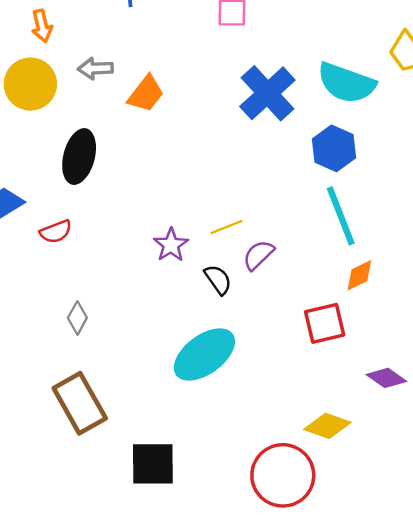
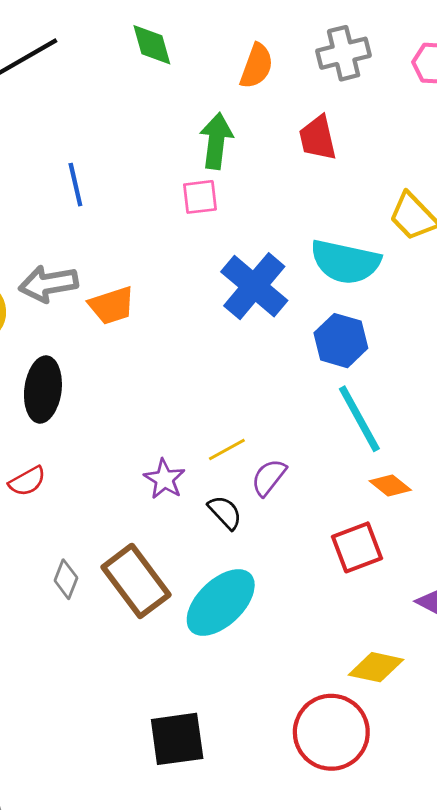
gray arrow: (95, 68) -> (48, 284), size x1.4
orange trapezoid: (146, 94) -> (112, 306), turned 42
orange diamond: (359, 275) -> (390, 486), turned 72
brown rectangle: (80, 403) -> (136, 581), moved

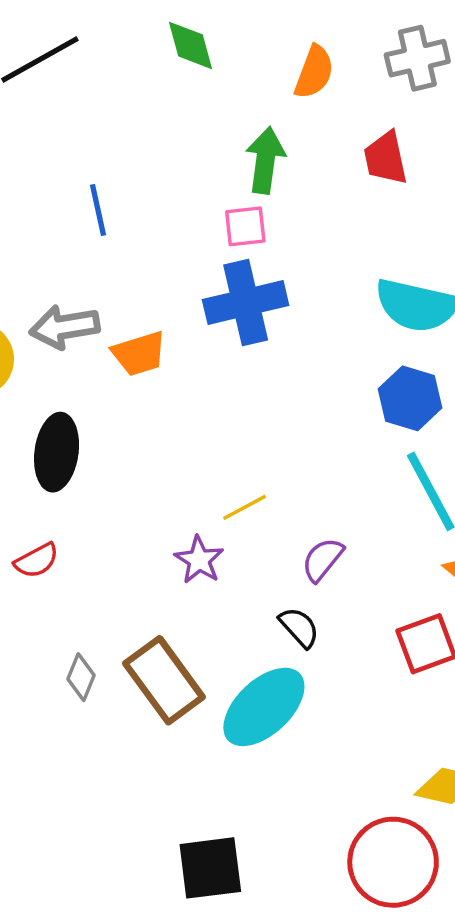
blue cross: (254, 286) -> (246, 303), moved, turned 36
yellow line: (227, 449) -> (245, 507), moved
black semicircle: (225, 512) -> (299, 627), moved

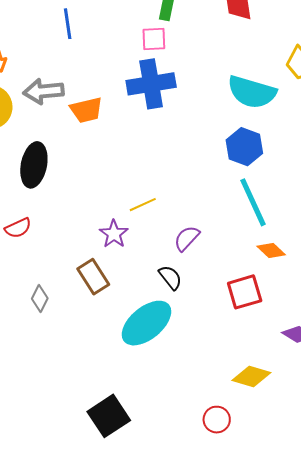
brown rectangle: (164, 680) -> (93, 277), moved, size x0.7
red circle: (393, 862) -> (217, 420), size x0.5
black square: (210, 868) -> (109, 416), turned -30

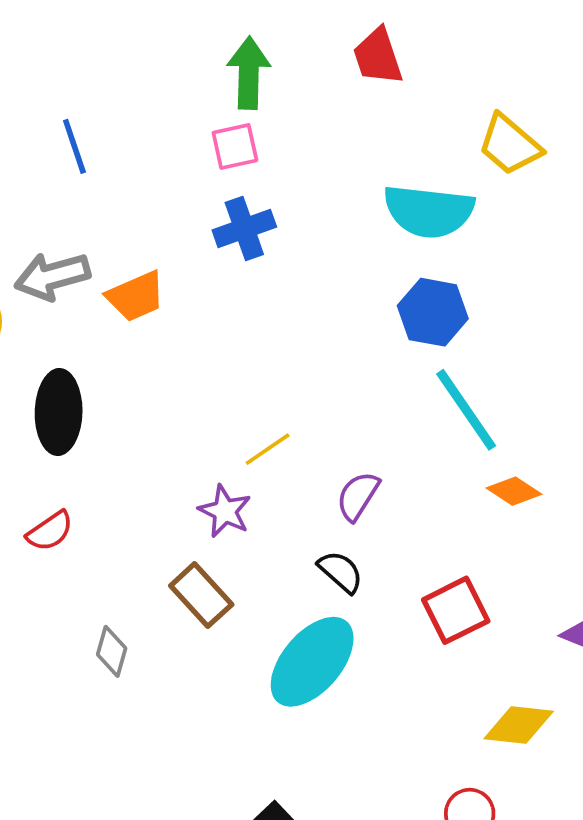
blue cross: (151, 84) -> (244, 228), size x0.7
red square: (245, 292) -> (456, 610), moved

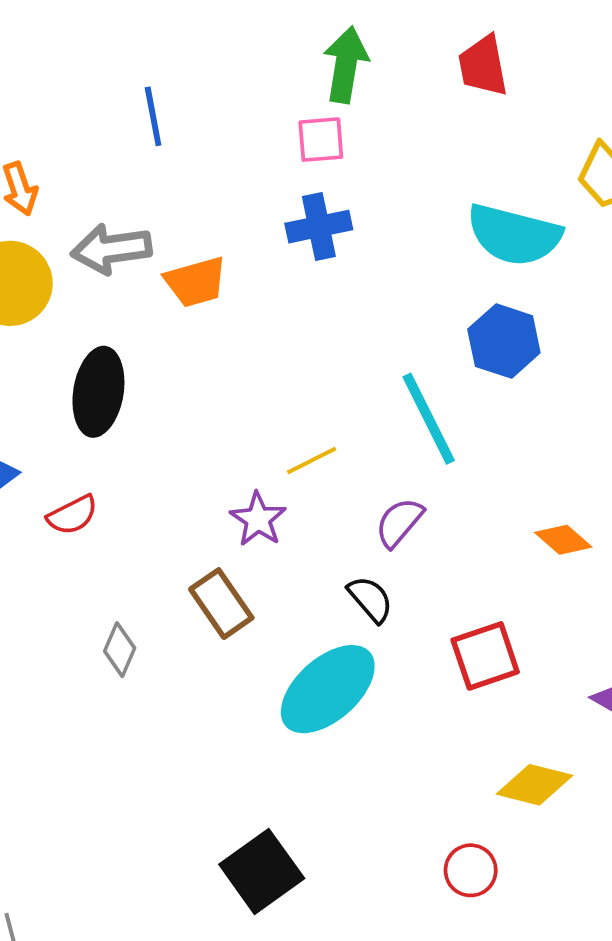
cyan line: (466, 410) -> (429, 419), moved

